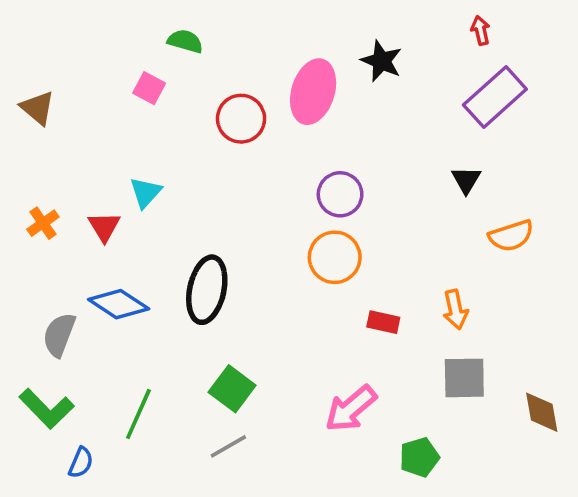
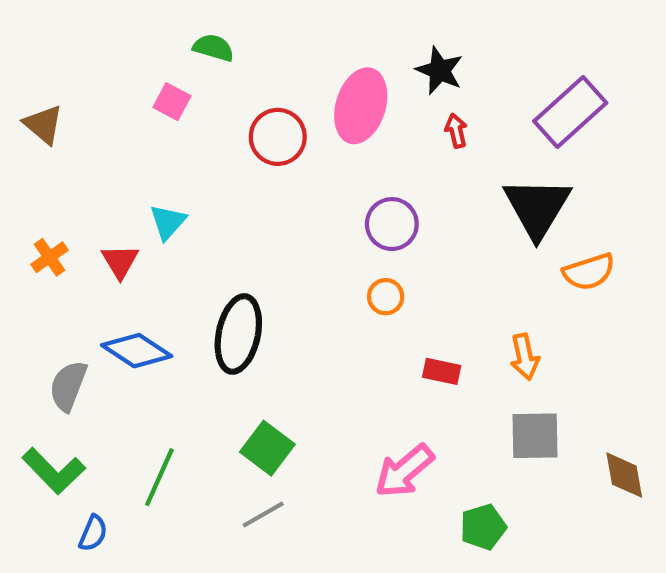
red arrow: (481, 30) -> (456, 131), moved
black triangle: (466, 180) -> (537, 207), size x2.0
orange circle: (335, 257) -> (386, 297), size x0.6

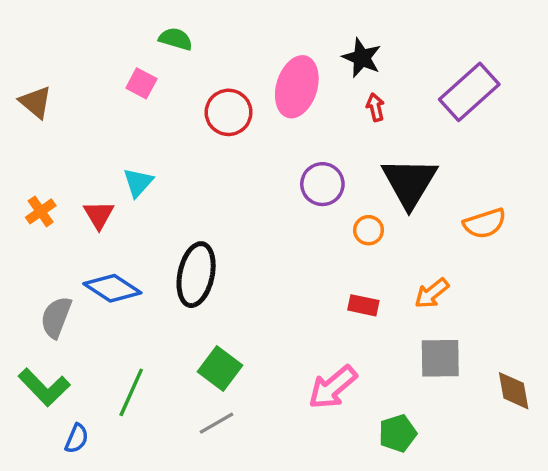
black triangle: (537, 207) -> (409, 182), moved
orange circle: (386, 297) -> (369, 230), moved
orange arrow: (525, 357) -> (432, 293), turned 63

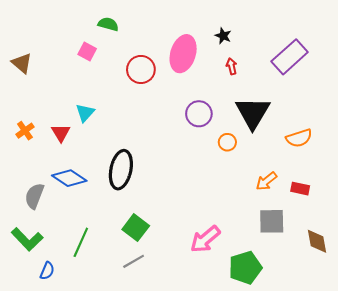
black star: (362, 58) -> (223, 36), size x0.7
red rectangle: (363, 305) -> (300, 189), moved
green pentagon: (398, 433) -> (245, 268), size x1.4

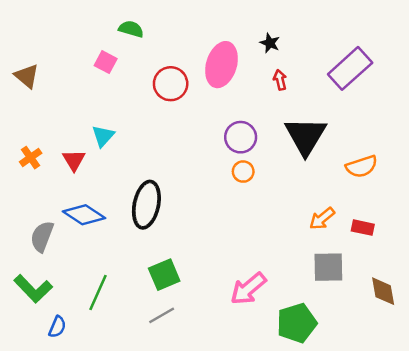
orange circle: (227, 142) -> (243, 172), moved
green square: (136, 228) -> (164, 275), turned 30

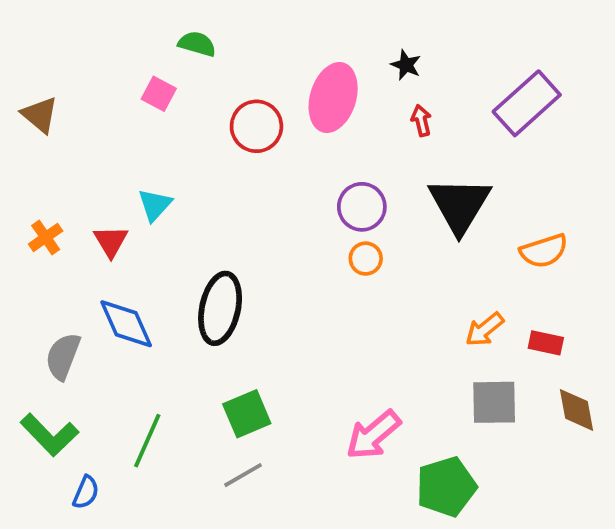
blue diamond: (84, 215) -> (126, 324), turned 33
brown diamond: (383, 291) -> (577, 410), moved

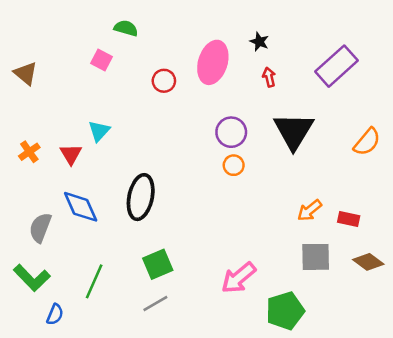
red circle: (256, 126) -> (164, 81), size x0.7
orange semicircle: (544, 251) -> (367, 142), moved, turned -32
brown diamond: (577, 410) -> (368, 262), turned -44

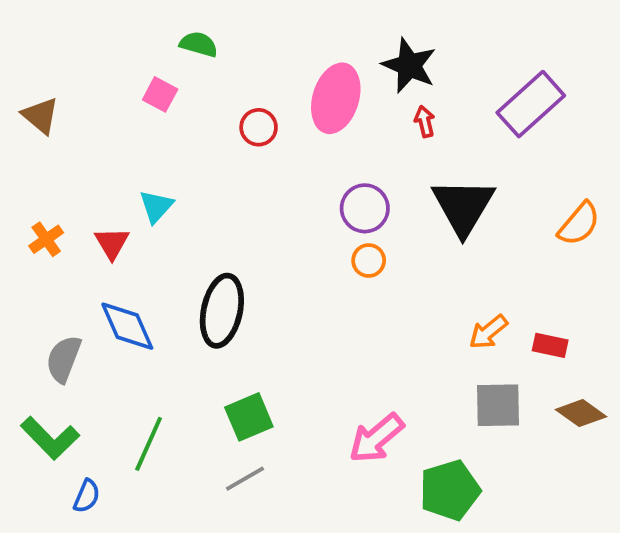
black star: (259, 42) -> (409, 65), size x1.8

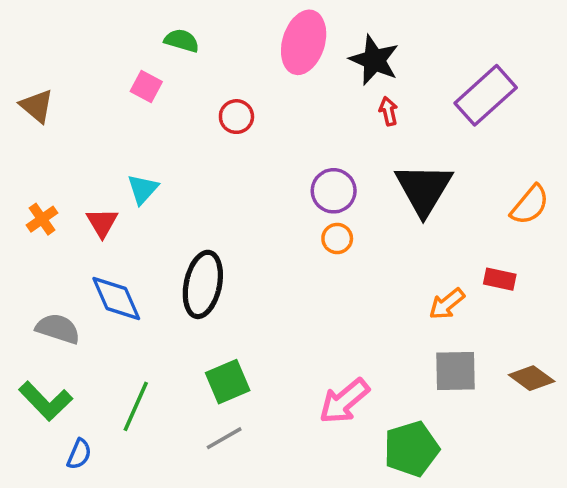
pink ellipse: (336, 98) -> (304, 42), moved
red rectangle: (550, 345) -> (500, 279), moved
gray semicircle: (64, 359) -> (58, 329), turned 87

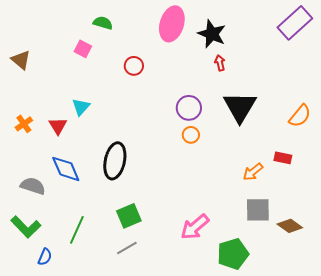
purple rectangle: (486, 95) -> (295, 23), moved
brown diamond: (532, 378) -> (290, 226), moved

